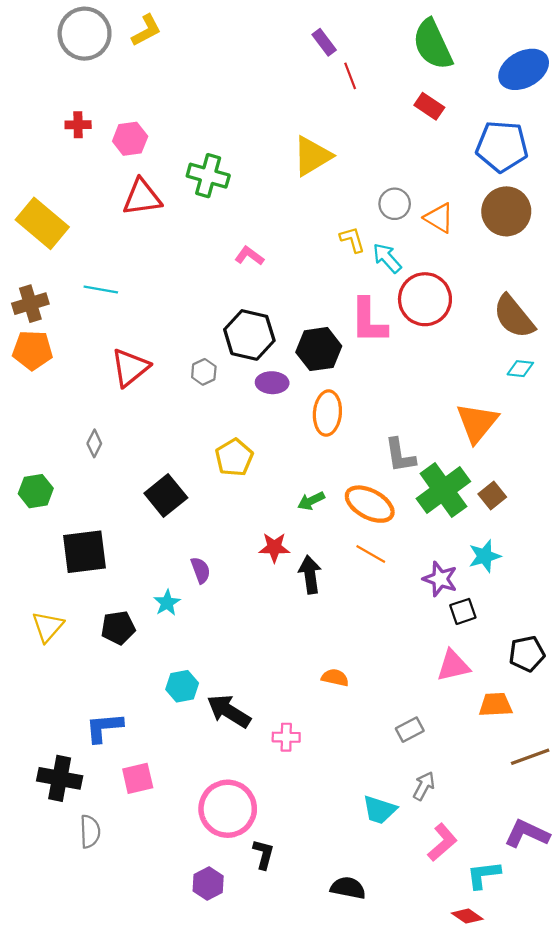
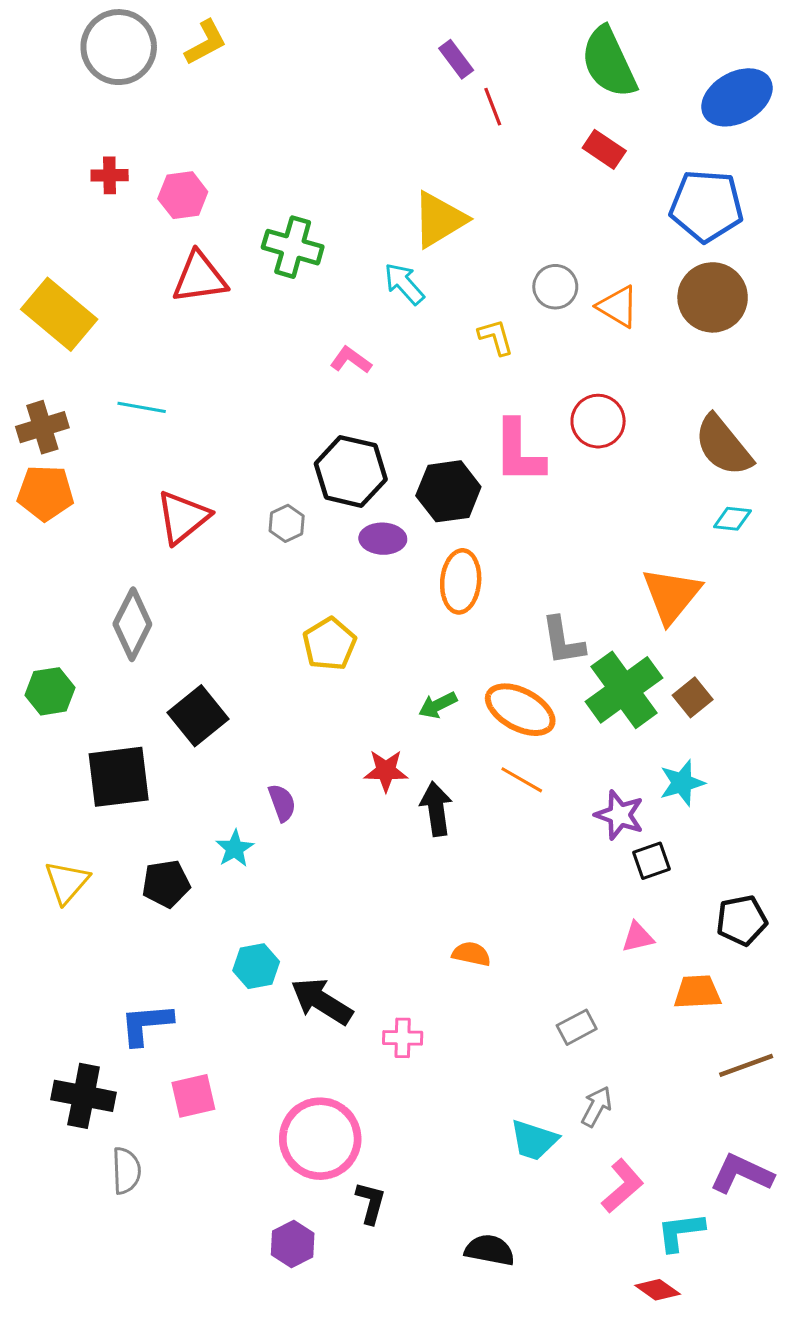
cyan arrow: (387, 258) -> (404, 284), moved
red circle: (425, 299) -> (598, 421), size x0.7
gray diamond: (94, 443) -> (132, 624), size x1.8
black square: (166, 495) -> (198, 716), moved
pink triangle: (453, 666) -> (638, 937), size x0.7

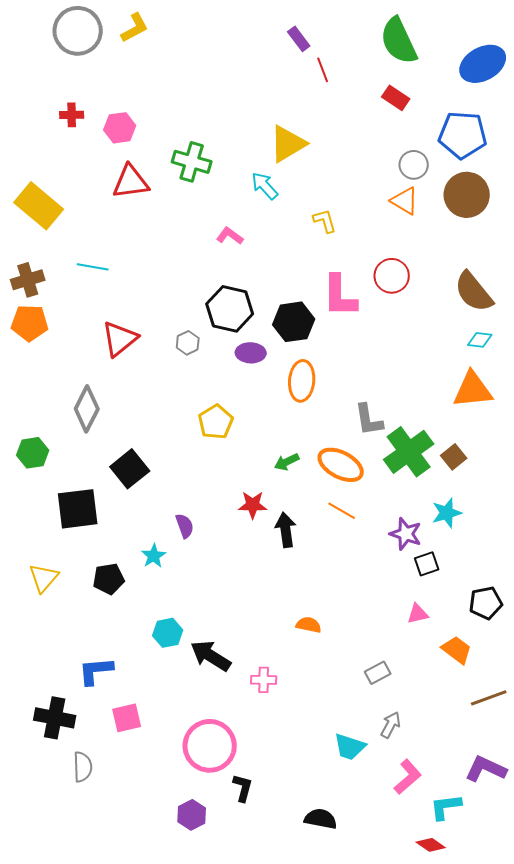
gray circle: (555, 287) -> (414, 165), moved
orange triangle: (671, 595) -> (473, 390), moved, turned 45
orange trapezoid: (697, 992) -> (457, 650), turned 40

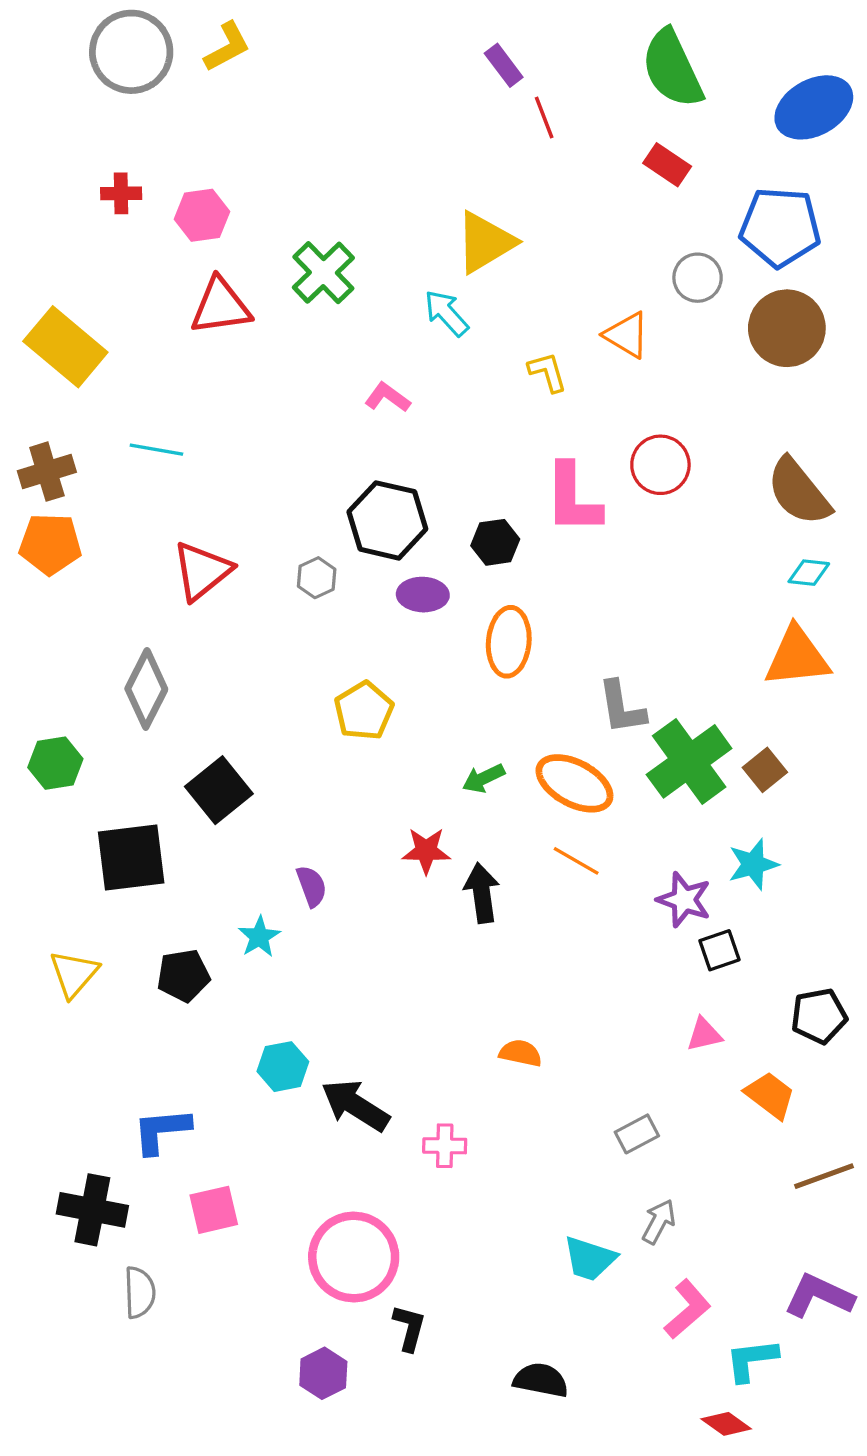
green cross: (192, 162) -> (323, 273), turned 30
orange triangle: (405, 201) -> (627, 335), moved
black hexagon: (294, 322) -> (495, 542), size x0.7

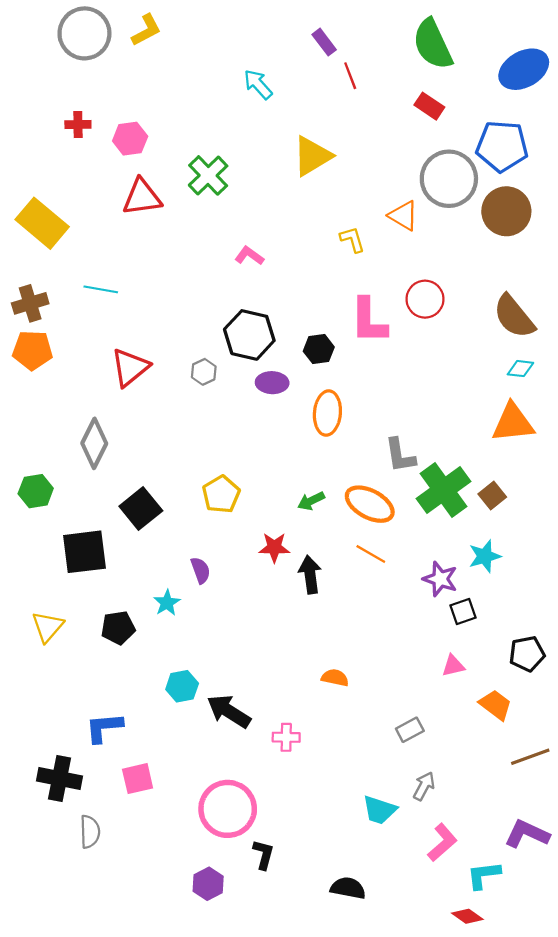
gray circle: (698, 278) -> (449, 179), size x1.8
cyan arrow: (446, 313) -> (258, 84), moved
yellow pentagon: (364, 711) -> (221, 494), moved

